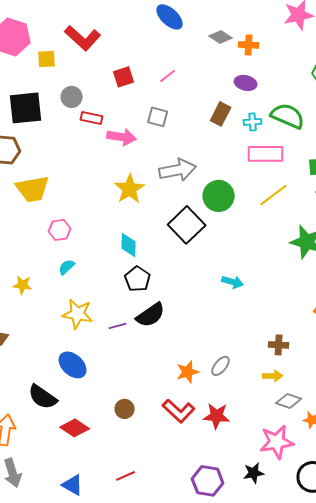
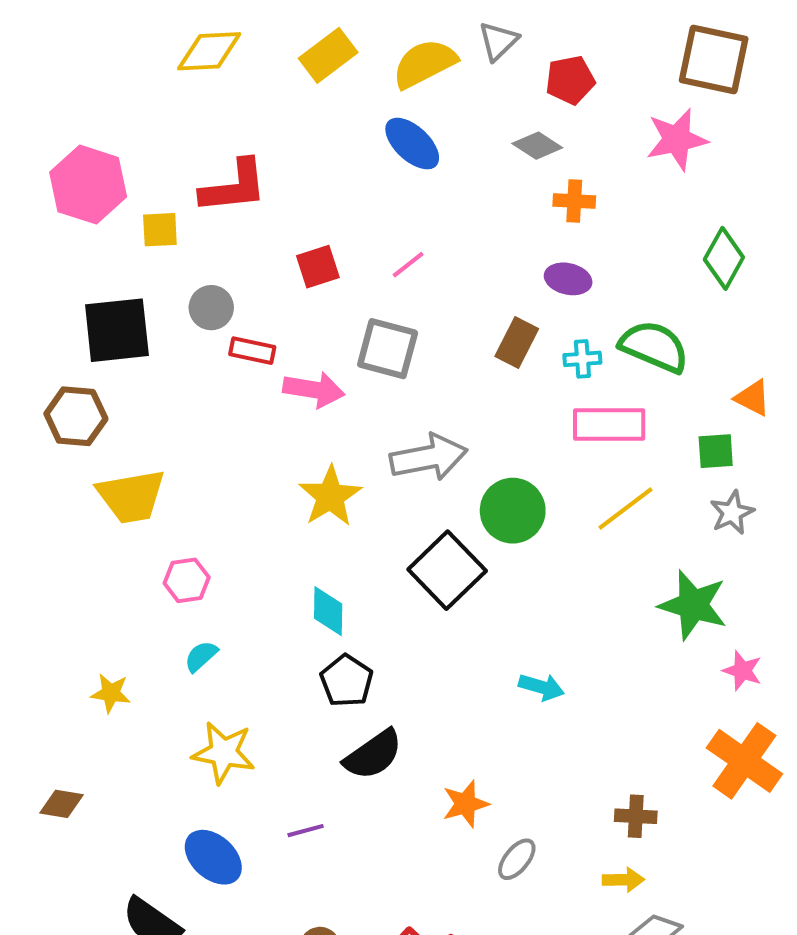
gray diamond: (221, 37) -> (537, 146), moved
red L-shape: (83, 38) -> (234, 187), turned -48
gray square: (158, 117) -> (388, 349), size x1.4
purple line: (118, 326) -> (306, 831), moved
orange star: (188, 372) -> (466, 804), moved

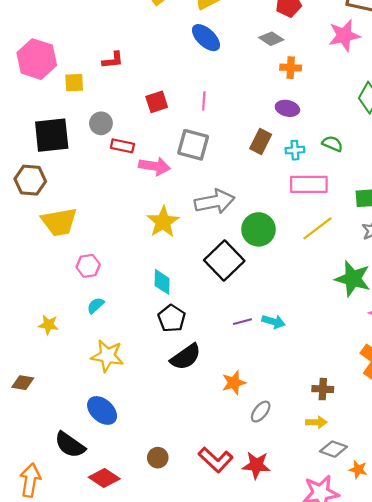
red L-shape: (234, 187) -> (113, 60), size x0.6
pink line: (408, 265) -> (204, 101), turned -48
green semicircle: (654, 347) -> (332, 144), size x0.6
purple line: (306, 831) -> (242, 322), moved

